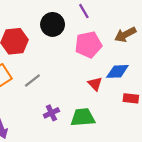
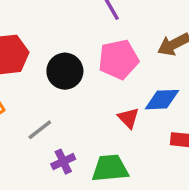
black circle: (53, 24) -> (65, 71), moved
gray line: (32, 80) -> (40, 130), moved

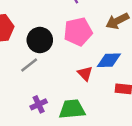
gray line: (40, 130) -> (29, 65), moved

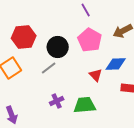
pink pentagon: (78, 32) -> (90, 40), turned -30

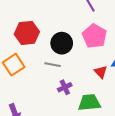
gray line: (49, 68) -> (53, 65), turned 49
purple cross: (57, 101) -> (65, 87), moved

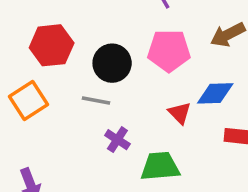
pink pentagon: (95, 36) -> (169, 51), turned -30
purple cross: (65, 87) -> (117, 140), turned -32

